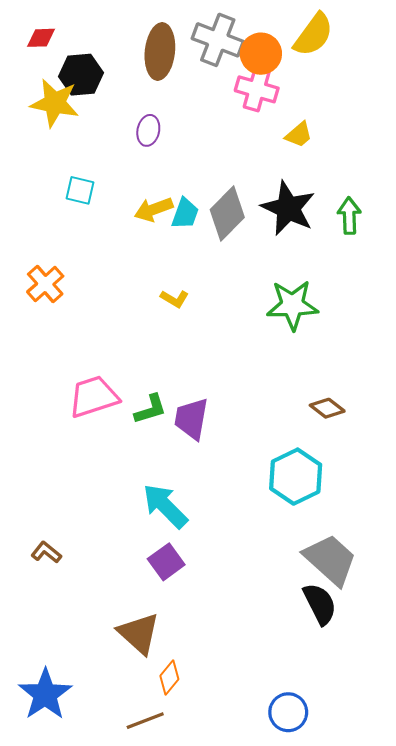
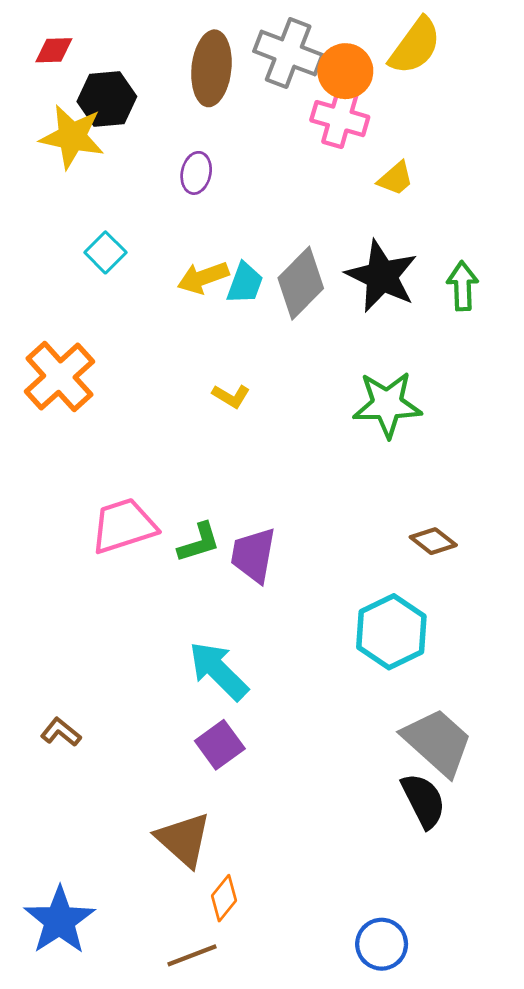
cyan square: (80, 190) -> (105, 252), turned 32
orange cross: (45, 284) -> (59, 377), size x1.4

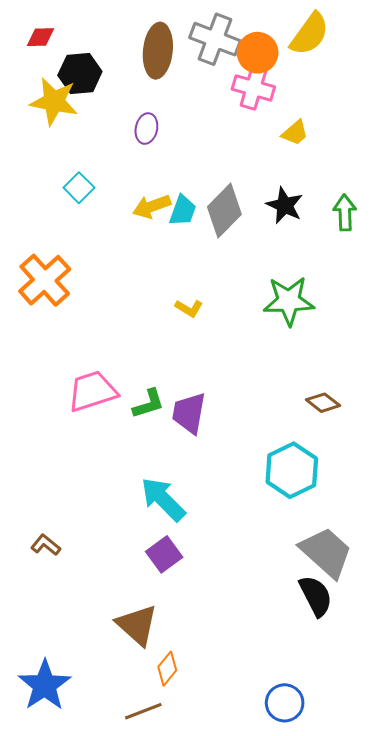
black star: (382, 276) -> (285, 205), size x0.7
yellow L-shape: (231, 396) -> (189, 308), moved

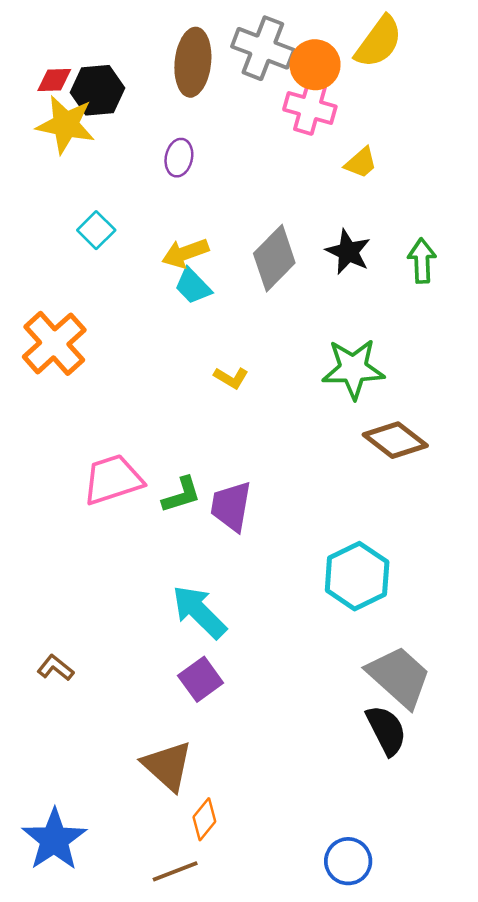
red diamond: (41, 37) -> (54, 80), moved
cyan trapezoid: (183, 211) -> (193, 286), moved, turned 116
brown diamond: (323, 403) -> (395, 440), moved, size x1.5

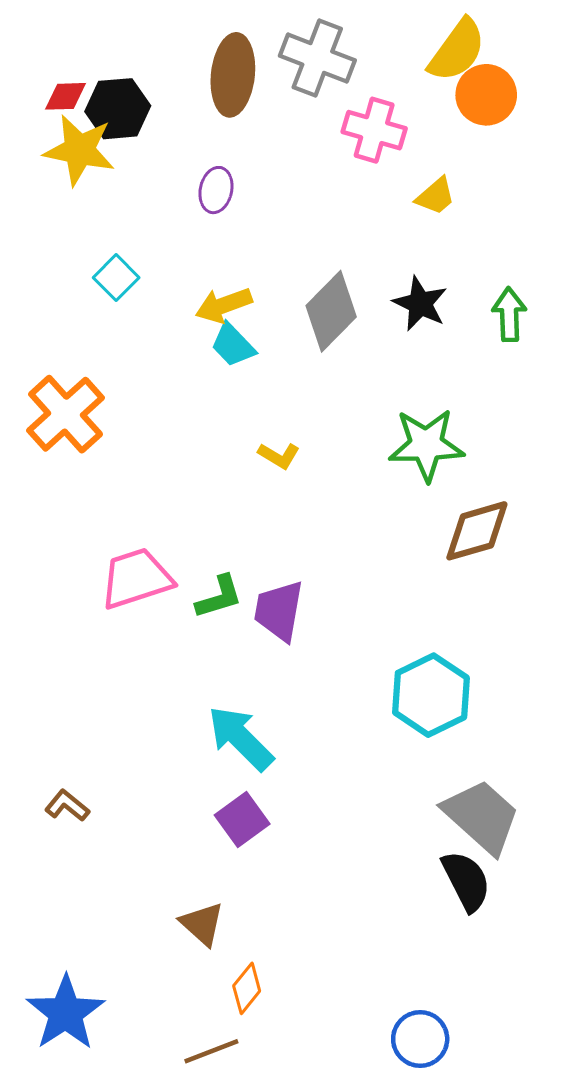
orange circle: (315, 65) -> (486, 95), moved
brown diamond: (395, 440) -> (477, 531), turned -54
brown triangle: (167, 766) -> (202, 924), size x0.7

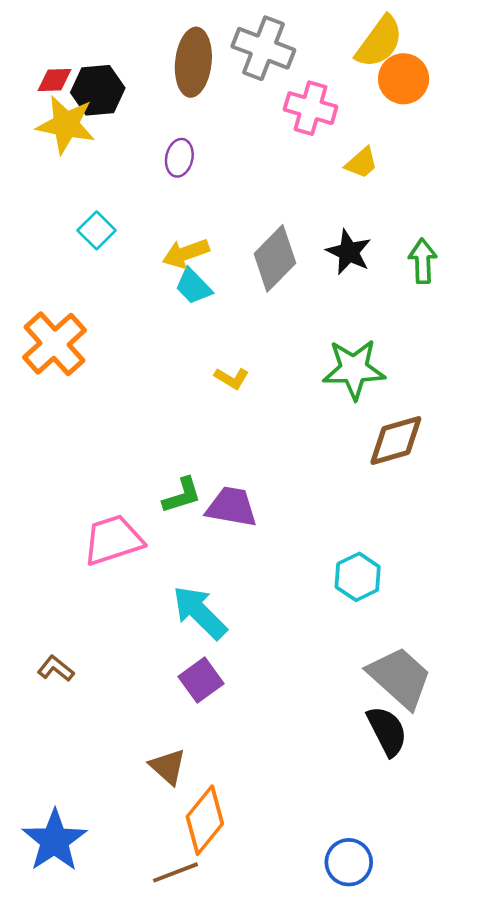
pink trapezoid: (136, 578) -> (113, 540), moved
purple trapezoid: (279, 611) -> (232, 507), turned 90
cyan hexagon: (431, 695) -> (358, 577), size x0.7
orange diamond: (247, 988) -> (205, 820), size x1.6

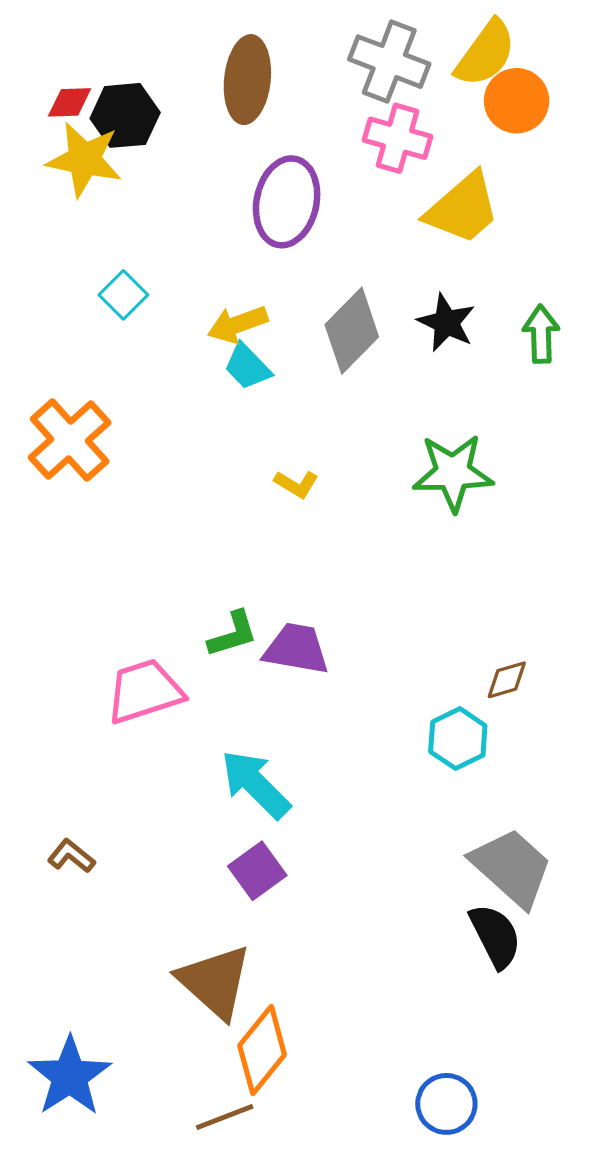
gray cross: (263, 48) -> (389, 62), moved
purple ellipse: (179, 158) -> (287, 202), moved, size x1.8
yellow trapezoid: (362, 163) -> (463, 208), size x1.8
brown diamond: (396, 441) -> (507, 680), moved, size x0.6
brown triangle: (168, 767) -> (215, 982), size x1.6

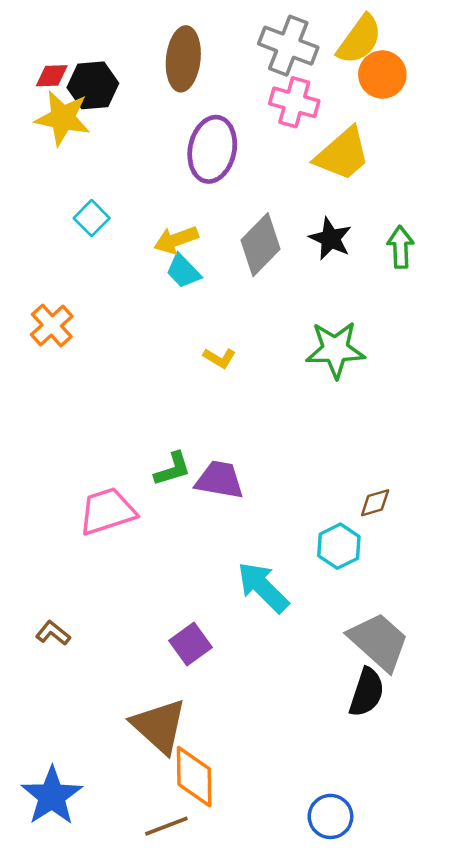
orange cross: (70, 440) -> (52, 325), size x0.7
cyan arrow: (256, 784) -> (263, 587), moved
black semicircle: (495, 936) -> (367, 692), turned 45
orange diamond: (262, 1050) -> (194, 777), turned -40

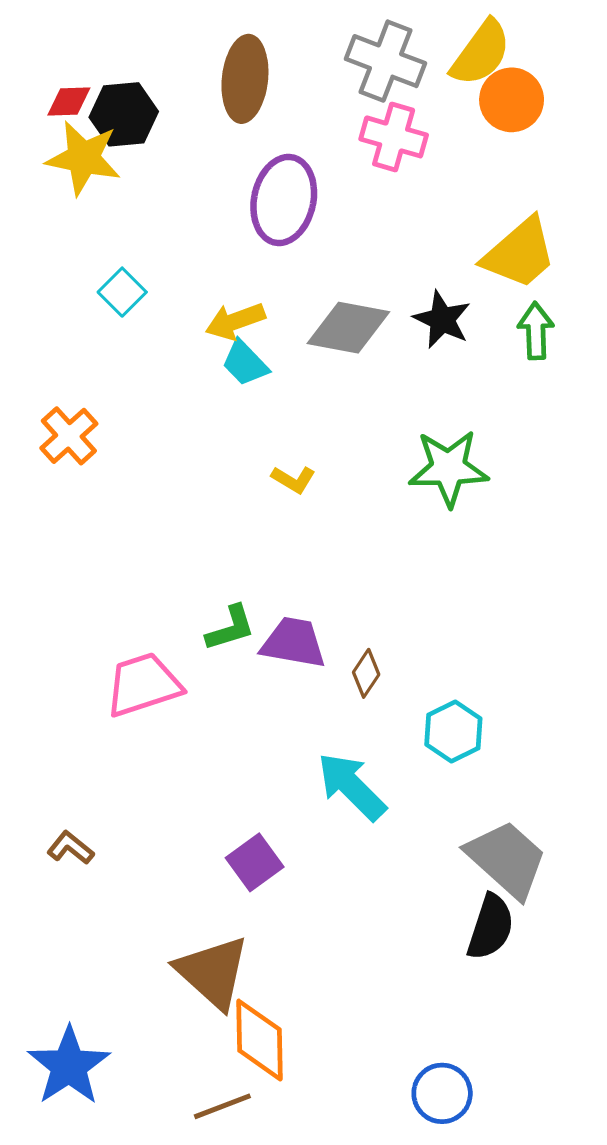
yellow trapezoid: (343, 154) -> (520, 253), moved
gray diamond: (261, 245) -> (348, 328), turned 56
brown diamond: (375, 503) -> (366, 673), moved, turned -40

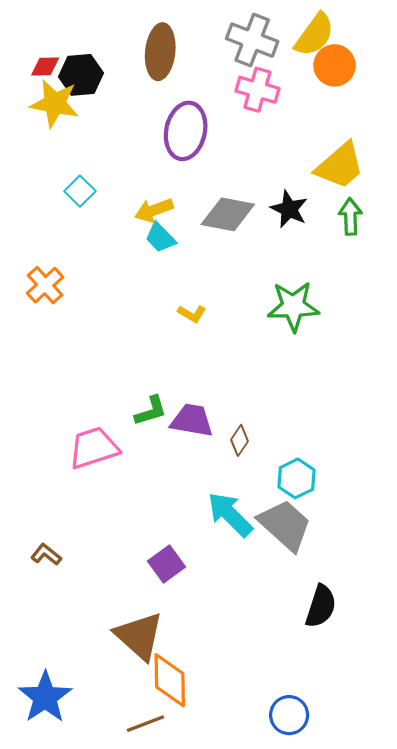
gray trapezoid: (507, 859) -> (285, 525), moved

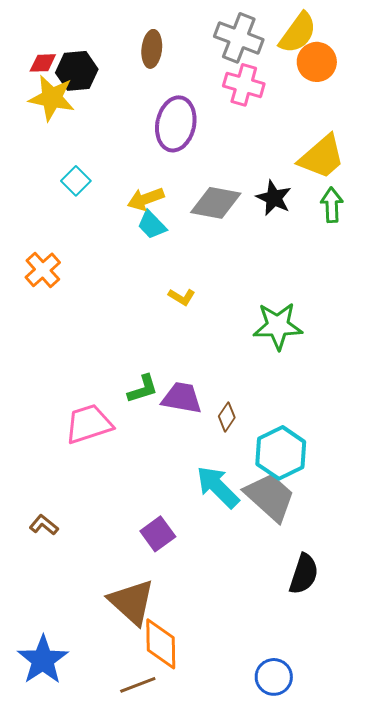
brown ellipse: (160, 52) -> (152, 49), size x0.7
green star: (293, 306) -> (278, 326), moved
cyan hexagon: (297, 478) -> (281, 453), size x1.4

